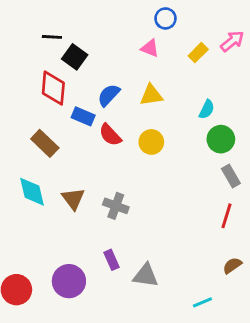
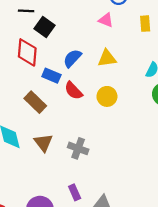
yellow rectangle: (198, 53) -> (145, 24), turned -49
brown rectangle: (45, 143) -> (35, 102), moved

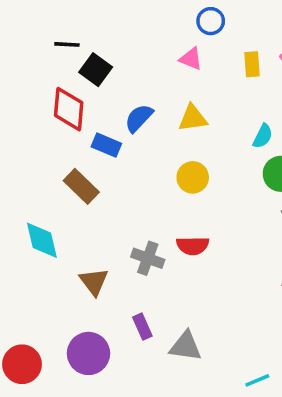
red semicircle: (73, 91) -> (193, 246), moved, turned -48
brown triangle: (43, 143) -> (94, 282), moved

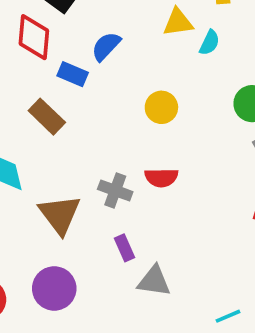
yellow triangle: (193, 118) -> (178, 22), moved
cyan semicircle: (263, 136) -> (209, 43), moved
brown triangle: (94, 282) -> (60, 215), size x1.4
purple rectangle: (142, 327) -> (124, 248), moved

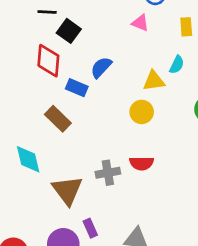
yellow triangle: (178, 22) -> (154, 81), moved
gray cross: (115, 191) -> (108, 173), turned -30
purple rectangle: (124, 248) -> (90, 228), moved

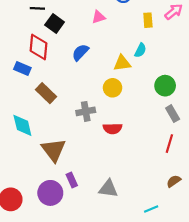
pink triangle: (140, 23) -> (99, 17), moved, turned -40
blue rectangle: (77, 88) -> (22, 68), moved
gray cross: (108, 173) -> (86, 111), moved

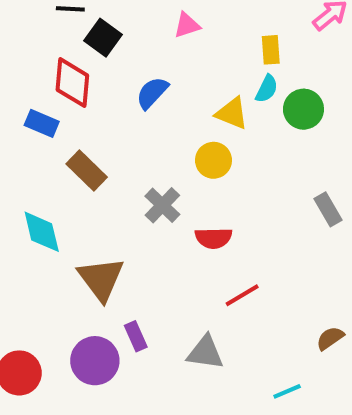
yellow rectangle: (148, 20) -> (271, 50), moved
yellow triangle: (122, 63) -> (232, 113), turned 30
green circle: (165, 86) -> (303, 109), moved
gray cross: (86, 111) -> (162, 205), turned -36
red line: (169, 144) -> (242, 295), moved, turned 42

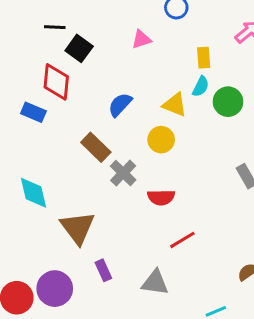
blue semicircle: (152, 93) -> (120, 105), moved
brown rectangle: (87, 171) -> (96, 147), moved
purple circle: (95, 361) -> (55, 289), moved

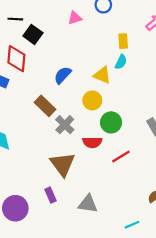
pink triangle: (141, 39) -> (75, 18), moved
green circle: (228, 102) -> (111, 122), moved
brown triangle: (78, 228) -> (63, 164), moved
red line: (182, 240) -> (121, 157), moved

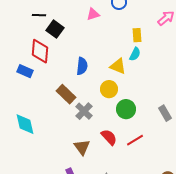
blue semicircle: (63, 75) -> (82, 66), turned 144
red semicircle: (92, 142) -> (109, 137), moved, turned -132
brown triangle: (63, 164) -> (82, 147), size x0.7

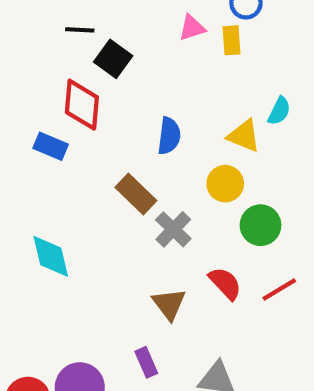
yellow rectangle: (137, 35) -> (231, 40), moved

